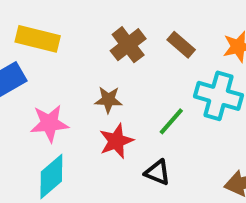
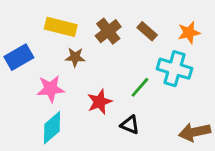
yellow rectangle: (38, 39) -> (61, 27), moved
brown star: (108, 100) -> (75, 57), moved

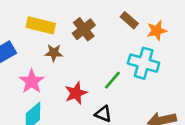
brown rectangle: (147, 31) -> (129, 20), moved
pink star: (51, 89) -> (32, 81), turned -30

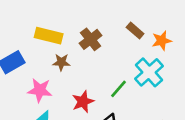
cyan cross: (144, 63) -> (149, 72), turned 32
pink star: (32, 81) -> (40, 90), turned -30

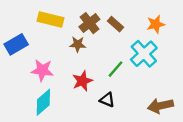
brown rectangle: (135, 30) -> (115, 24), moved
brown star: (61, 62) -> (78, 44), moved

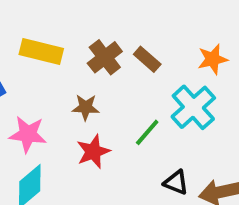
brown star: (78, 44) -> (86, 107), moved
black triangle: (107, 100) -> (176, 182), moved

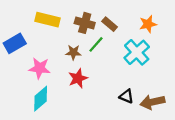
brown cross: (105, 57) -> (85, 23), turned -36
green line: (147, 132) -> (96, 44), moved

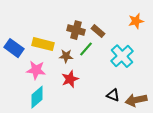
yellow rectangle: (47, 20) -> (43, 44), moved
orange star: (148, 24) -> (136, 21), moved
blue rectangle: (15, 43) -> (14, 48), turned 66

